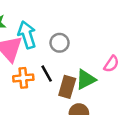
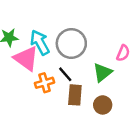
gray circle: (60, 43) -> (71, 43), size x1.6
brown rectangle: (67, 87) -> (75, 95), moved

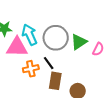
pink triangle: (26, 58) -> (17, 47), turned -40
green triangle: (102, 72) -> (79, 42), moved

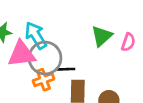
gray circle: (56, 38) -> (45, 58), moved
black line: (49, 63) -> (66, 69), turned -48

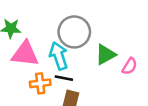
cyan arrow: (36, 35) -> (59, 56), moved
gray circle: (45, 58) -> (74, 32), moved

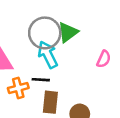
green triangle: (105, 55) -> (68, 32), moved
cyan arrow: (59, 56) -> (48, 55), moved

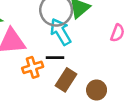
brown rectangle: (50, 102) -> (66, 80), turned 30

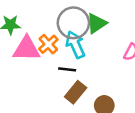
orange cross: (33, 67) -> (48, 44), moved, turned -30

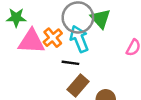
green triangle: (97, 23) -> (101, 19), turned -40

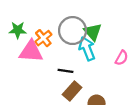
orange cross: (53, 38) -> (43, 38), moved
cyan arrow: (79, 39) -> (87, 49), moved

